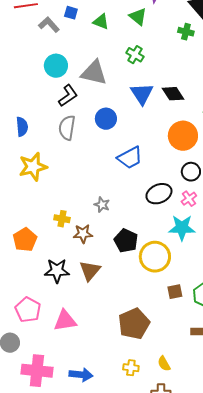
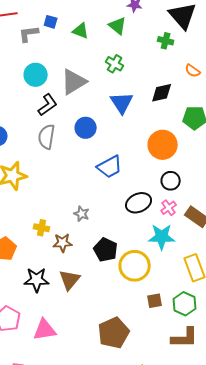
gray L-shape: (49, 25) -> (29, 34), turned -55
gray triangle: (94, 73) -> (74, 82), turned -44
black diamond: (173, 94) -> (162, 93), moved, turned -70

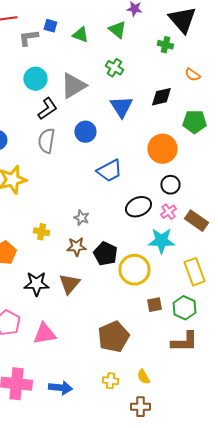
brown star: (63, 243) -> (76, 247), moved

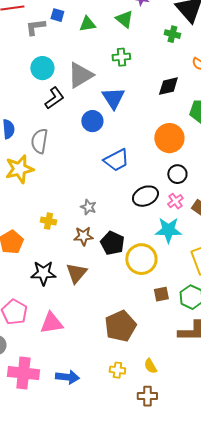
green triangle: (80, 35) -> (87, 24), turned -30
green cross: (114, 68) -> (121, 57), turned -36
blue triangle: (121, 107) -> (113, 98), moved
gray semicircle: (46, 141) -> (39, 141), moved

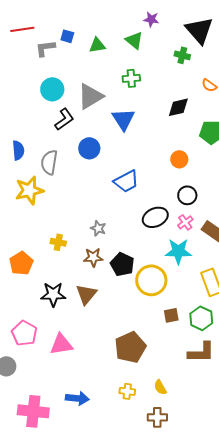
blue circle: (92, 121) -> (89, 148), moved
orange circle: (169, 138) -> (179, 159), size x0.6
pink cross: (23, 373) -> (33, 411), moved

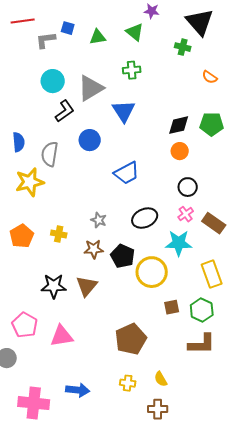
black diamond: (178, 107) -> (179, 125), moved
black ellipse: (155, 217) -> (145, 218), moved
orange pentagon: (21, 263) -> (22, 236), moved

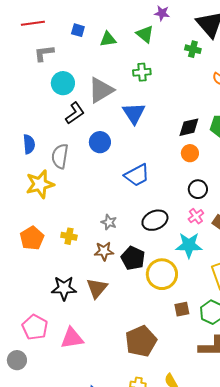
gray L-shape: (46, 40) -> (44, 53), moved

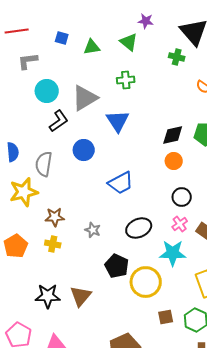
brown star: (104, 251) -> (55, 217), moved

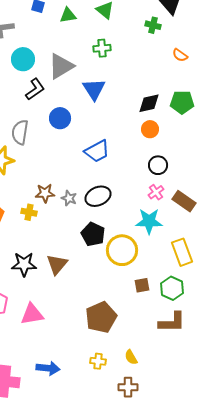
brown star: (55, 217) -> (45, 193), moved
black ellipse: (139, 228) -> (98, 196), moved

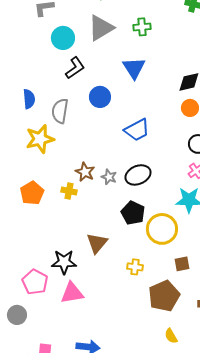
gray triangle: (61, 66) -> (101, 28), moved
brown star: (45, 193) -> (85, 172), turned 30
black star: (24, 264) -> (64, 262), moved
brown pentagon: (101, 317) -> (164, 296), moved
yellow cross: (98, 361) -> (135, 267), moved

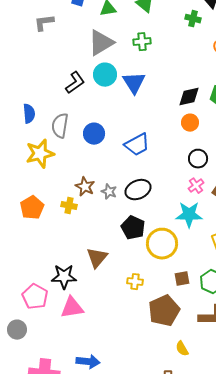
cyan circle: (63, 38) -> (105, 75), moved
blue circle: (100, 97) -> (94, 134), moved
yellow semicircle: (171, 336) -> (182, 349), moved

